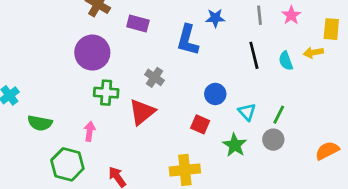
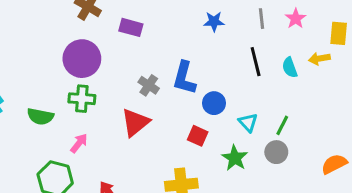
blue L-shape: (188, 40) -> (184, 78), moved
green cross: (106, 93) -> (82, 99), moved
green semicircle: (40, 123) -> (40, 116), moved
pink arrow: (90, 131) -> (79, 143), turned 30

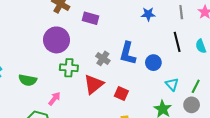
green cross: (82, 99) -> (69, 68), moved
blue circle: (214, 103) -> (153, 63), moved
red square: (198, 136) -> (121, 94), moved

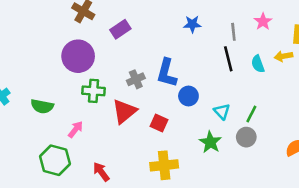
gray line: (181, 12) -> (233, 32), moved
purple rectangle: (91, 18) -> (120, 29), turned -49
gray cross: (103, 58) -> (136, 79), turned 32
blue circle: (153, 63) -> (188, 96), moved

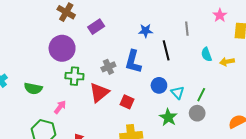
pink star: (263, 22) -> (220, 15), moved
blue star: (192, 24) -> (146, 31), moved
yellow arrow: (283, 56) -> (227, 62), moved
black line: (228, 59) -> (166, 50), moved
blue circle: (188, 96) -> (159, 85), moved

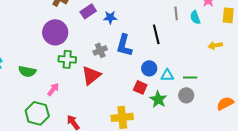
blue star: (146, 31) -> (110, 17), moved
cyan semicircle: (206, 54) -> (195, 17), moved
cyan triangle: (178, 93) -> (167, 75), turned -48
green line: (201, 95) -> (190, 77), turned 64
red square: (127, 102) -> (140, 87), moved

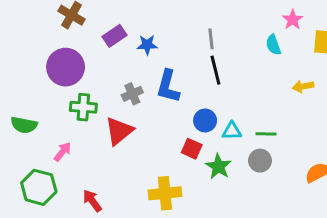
gray line: (176, 13) -> (211, 39), moved

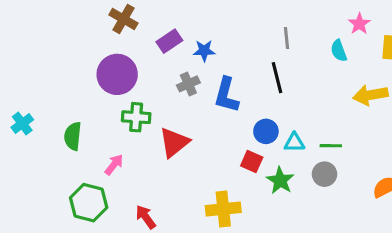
gray line: (211, 39) -> (287, 38), moved
yellow arrow: (303, 86) -> (370, 95), size x1.5
gray cross: (132, 94) -> (188, 84), moved
green semicircle: (24, 125) -> (73, 136), turned 85

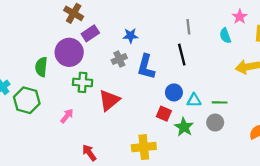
purple rectangle: (169, 41) -> (90, 33), moved
green semicircle: (73, 136) -> (41, 67), moved
green hexagon: (89, 203) -> (27, 100), moved

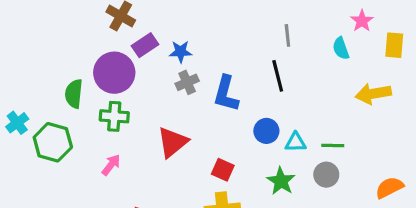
blue star: (130, 36) -> (181, 52), moved
green cross: (83, 82) -> (114, 116), moved
red square: (164, 114) -> (223, 170), moved

